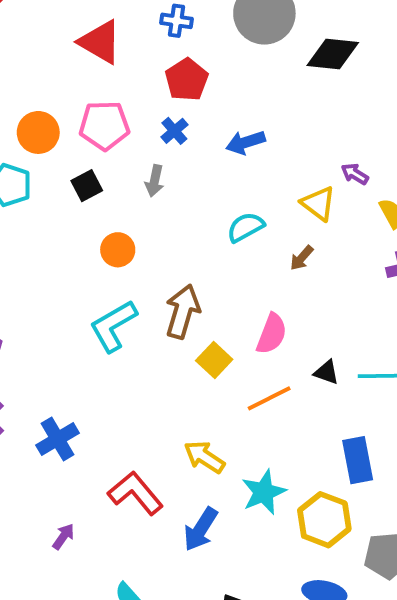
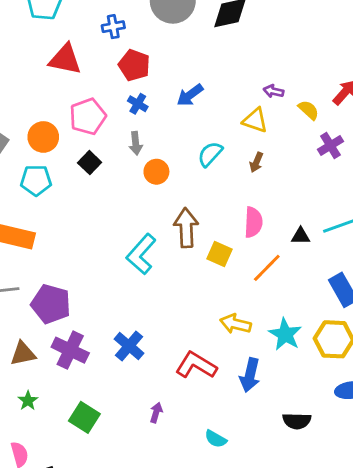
orange circle: (118, 250) -> (156, 172), moved

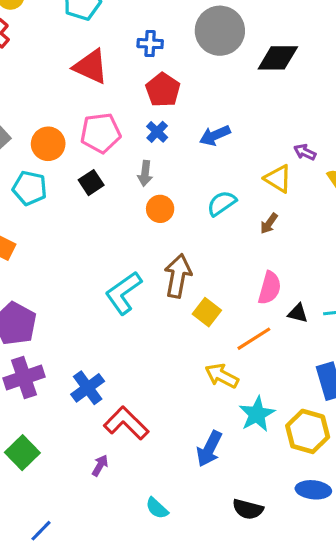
pink semicircle: (253, 222) -> (270, 288), moved
yellow arrow: (236, 324) -> (222, 376), moved
purple cross: (70, 350) -> (24, 378), turned 33
red L-shape: (196, 365) -> (126, 423), moved

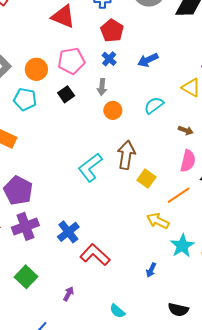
brown arrow: (269, 224) -> (186, 130), moved, turned -104
blue arrow: (209, 449) -> (151, 270), size x0.6
purple arrow: (100, 465) -> (69, 294), moved

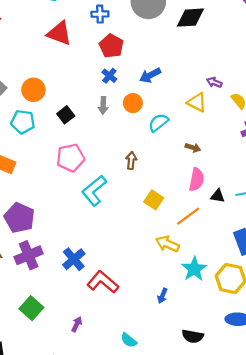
pink pentagon: (71, 61) -> (71, 158), moved
orange circle: (113, 110) -> (133, 103), moved
brown arrow: (126, 155) -> (131, 160), moved, size x0.6

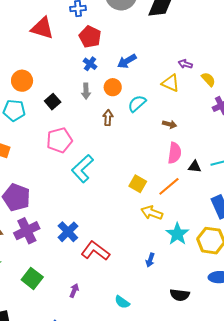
brown arrow: (131, 160) -> (108, 118), moved
yellow square: (154, 200) -> (138, 184), moved

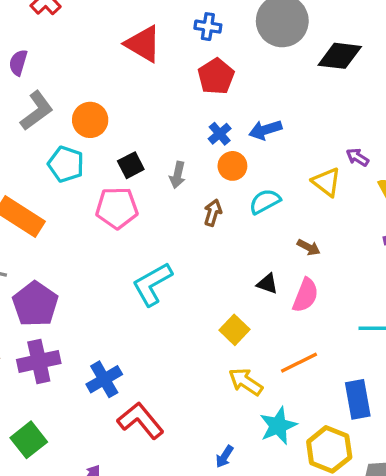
blue cross: (90, 64) -> (220, 134), moved
gray arrow: (86, 91) -> (178, 175), moved
pink pentagon: (59, 140) -> (117, 208), moved
black triangle: (195, 167) -> (267, 284), moved
orange line: (169, 186) -> (299, 363), moved

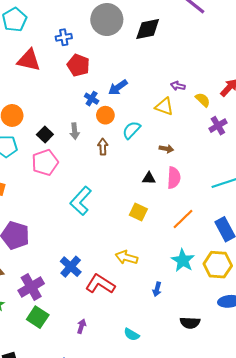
purple cross: (39, 361) -> (31, 287), moved
yellow arrow: (246, 382) -> (126, 257), moved

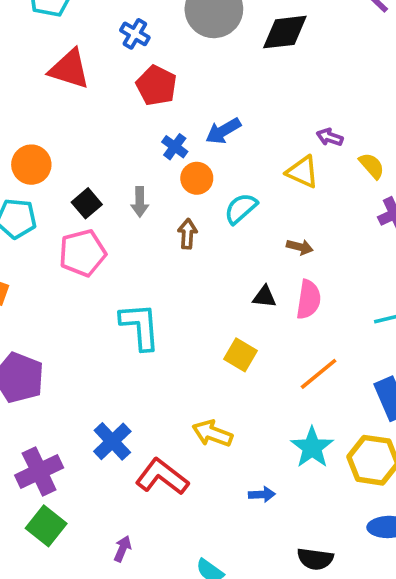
blue cross: (64, 37) -> (135, 34), turned 35
cyan L-shape: (81, 201) -> (140, 326), turned 128
blue arrow: (157, 289) -> (262, 494), turned -112

